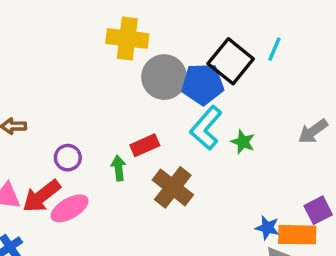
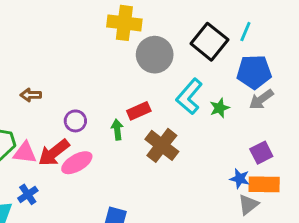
blue pentagon: (203, 84) -> (254, 72), moved
gray arrow: (313, 131) -> (261, 99), moved
green star: (243, 142) -> (219, 108), turned 30
purple square: (318, 210) -> (261, 153), moved

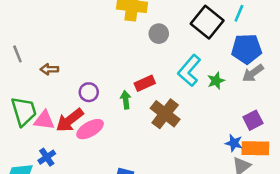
gray circle: (155, 55) -> (159, 34), size x0.6

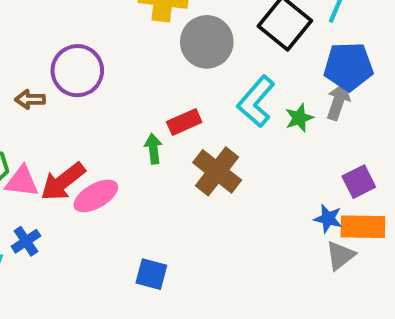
gray circle: (159, 34) -> (207, 42), size x1.6
gray arrow: (253, 73) -> (338, 101), moved, turned 145
purple circle: (89, 92) -> (77, 71), moved, size x1.6

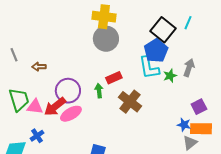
gray circle: (207, 42) -> (106, 39), moved
blue pentagon: (349, 67) -> (156, 51), moved, turned -30
purple circle: (77, 71) -> (68, 91), moved
cyan L-shape: (256, 101) -> (149, 68), turned -50

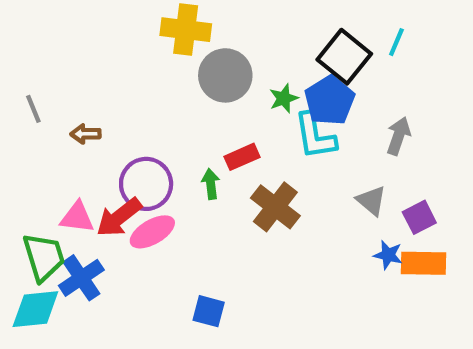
yellow cross: (104, 17) -> (186, 30), moved
green star: (170, 76) -> (284, 98), moved
green trapezoid: (19, 100) -> (44, 257), moved
blue cross: (37, 136) -> (81, 278), size x1.5
gray triangle: (190, 143) -> (371, 201), moved, turned -42

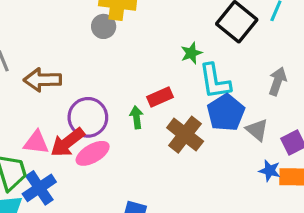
gray circle: (225, 75) -> (104, 26), moved, size x0.6
blue pentagon: (330, 100) -> (226, 113), moved
brown arrow: (86, 134) -> (42, 80), size x1.6

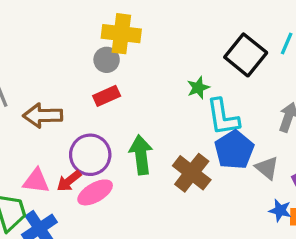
red rectangle: (160, 97) -> (107, 96), moved
green arrow: (136, 117) -> (141, 155), size x1.6
red arrow: (68, 142) -> (69, 181), size x0.7

